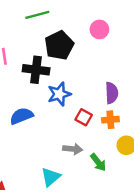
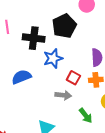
black pentagon: (59, 45) -> (64, 26), moved
gray arrow: (73, 149) -> (63, 95), moved

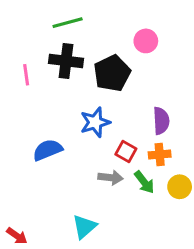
black cross: (34, 38) -> (66, 61), moved
green arrow: (86, 116) -> (144, 182), moved

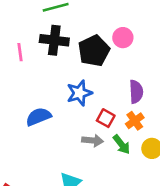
pink circle: (146, 41) -> (123, 38), moved
orange cross: (160, 155) -> (135, 121), turned -30

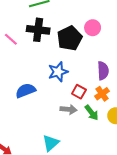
pink line: (20, 52) -> (11, 39), turned -40

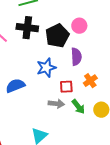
purple semicircle: (103, 71) -> (76, 57), moved
red square: (79, 92) -> (66, 87), turned -32
orange cross: (102, 94) -> (90, 81), moved

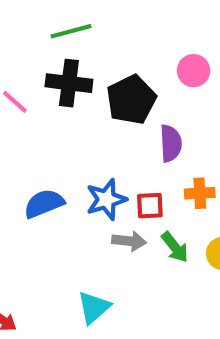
pink circle: (79, 26) -> (194, 71), moved
blue star: (46, 68) -> (106, 199), moved
orange cross: (90, 81) -> (200, 193), turned 32

